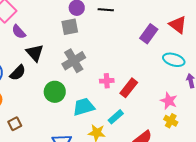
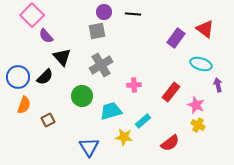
red rectangle: (129, 88) -> (171, 92), moved
brown square: (15, 124) -> (48, 120), moved

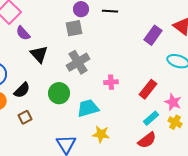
black semicircle: (45, 77) -> (22, 90), moved
cyan rectangle: (143, 121) -> (151, 118), moved

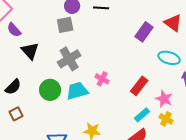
pink cross: (111, 82) -> (102, 79), turned 32
cyan trapezoid: (88, 108) -> (77, 91), moved

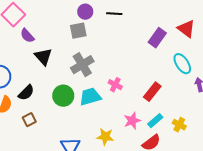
cyan ellipse: (169, 58) -> (182, 64), turned 40
pink star: (164, 99) -> (132, 121), moved, turned 30

